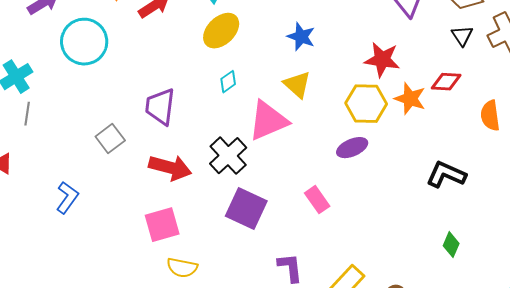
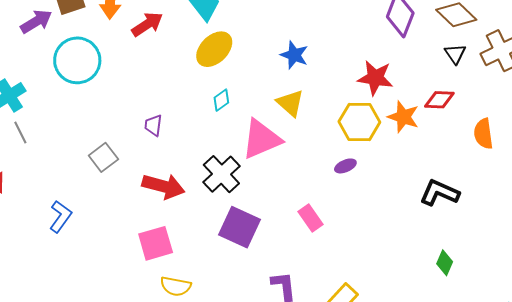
purple trapezoid: (160, 107) -> (153, 125), size x0.6
gray line: (27, 114) -> (20, 133), turned -35
purple ellipse: (352, 148) -> (345, 166), size x0.7

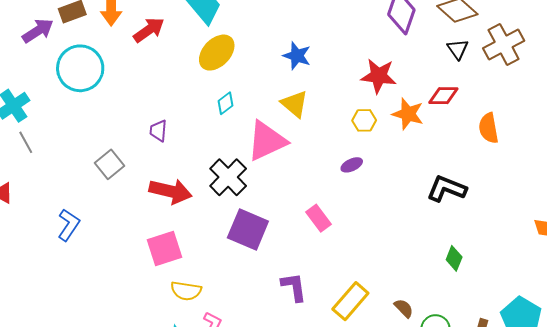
yellow hexagon: (359, 122) -> (364, 120), size x0.6

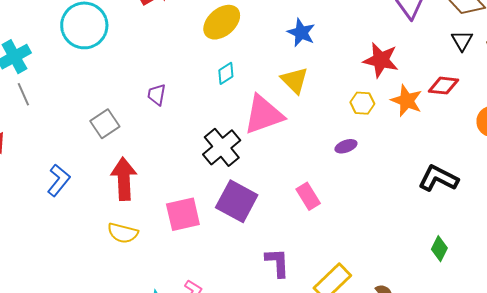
red arrow: (171, 191) -> (124, 179), moved, turned -111
pink square: (165, 248) -> (183, 214), moved
yellow semicircle: (186, 291) -> (123, 233), moved

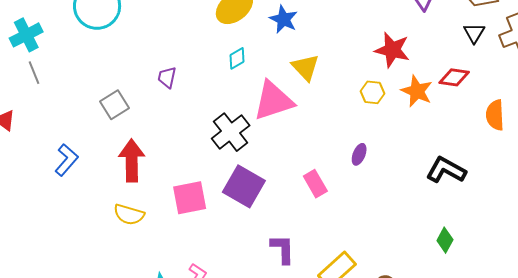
blue star: (301, 33) -> (284, 19), moved
purple ellipse: (346, 146) -> (359, 154), moved, turned -50

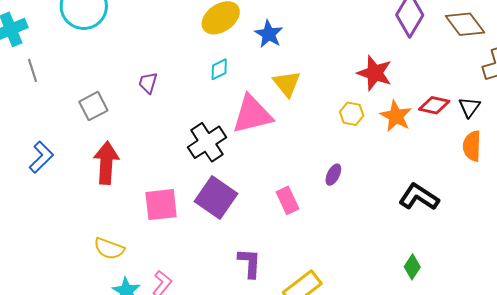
black triangle: (474, 33) -> (469, 107), moved
gray line: (34, 73) -> (32, 70), moved
yellow semicircle: (129, 215) -> (109, 249), moved

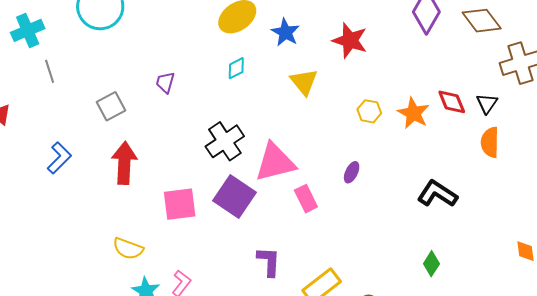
red star: (375, 73) -> (350, 40), moved
red diamond: (434, 105) -> (452, 102), turned 56
pink triangle: (252, 114) -> (275, 162), moved

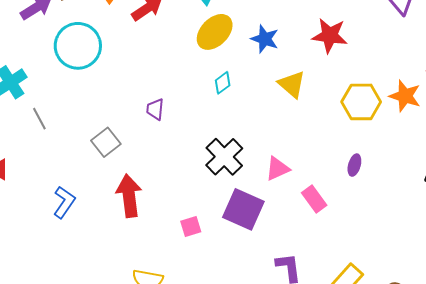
yellow hexagon: (369, 111) -> (361, 102), size x1.6
pink triangle: (275, 162) -> (277, 169), size x0.6
pink square: (180, 204) -> (191, 226), size x0.6

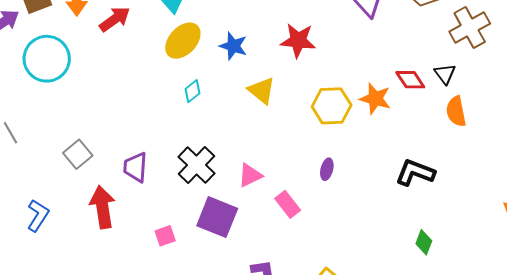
purple trapezoid: (155, 109) -> (135, 167), moved, size x1.4

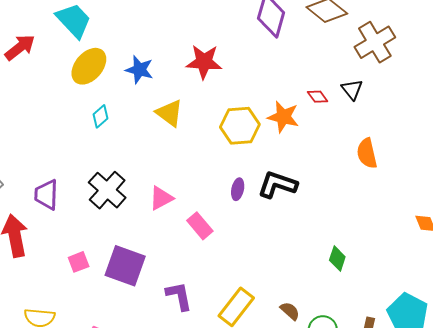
red diamond: (410, 80) -> (318, 97), size x0.7
orange semicircle: (456, 111) -> (367, 153), moved
black L-shape: (415, 173) -> (277, 185), moved
purple square: (217, 217) -> (125, 266), moved

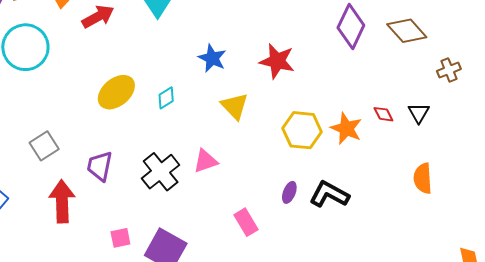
brown cross: (375, 42) -> (449, 70), size x0.6
yellow ellipse: (89, 66) -> (116, 92), moved
pink triangle: (161, 198) -> (205, 161), moved

